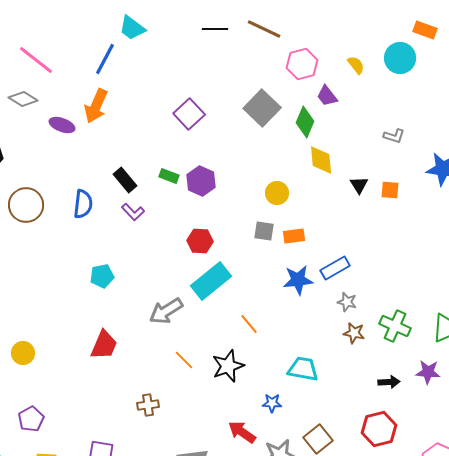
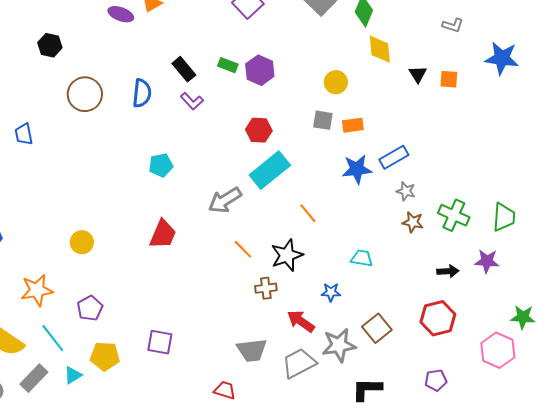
cyan trapezoid: (303, 369) -> (362, 258), size x0.7
brown cross: (148, 405) -> (266, 288), moved

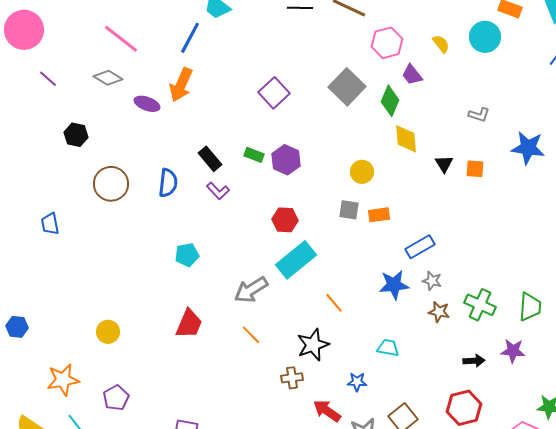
blue star: (357, 169) -> (394, 285), moved
orange line: (243, 249) -> (251, 335), moved

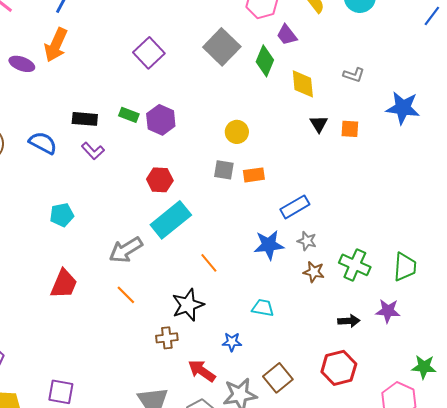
yellow diamond: (406, 139) -> (303, 84), moved
black rectangle: (210, 159) -> (85, 119), turned -45
blue semicircle: (168, 183) -> (43, 143), turned -68

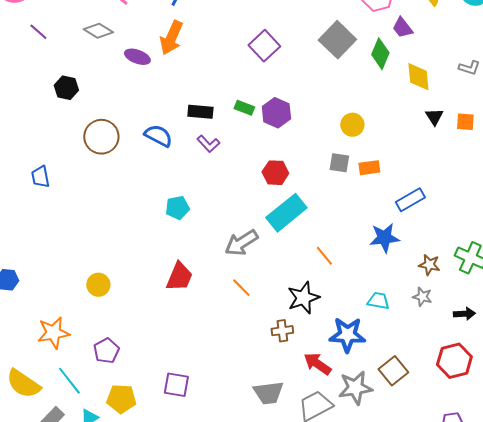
gray star: (307, 241) -> (422, 297), moved
blue star: (232, 342) -> (347, 335), size x1.8

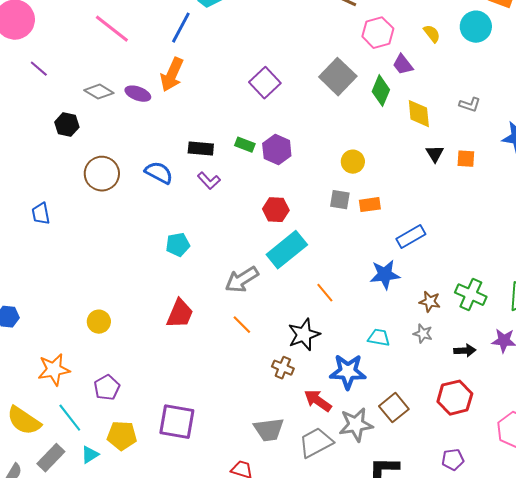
gray diamond: (98, 31) -> (99, 92), moved
brown cross: (282, 331) -> (283, 368), turned 30
purple square: (176, 385) -> (177, 422), size x1.4

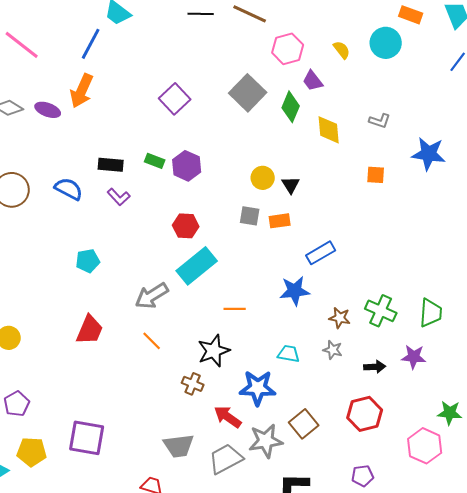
black triangle: (435, 154) -> (291, 185), moved
orange line: (325, 293) -> (235, 309), turned -50

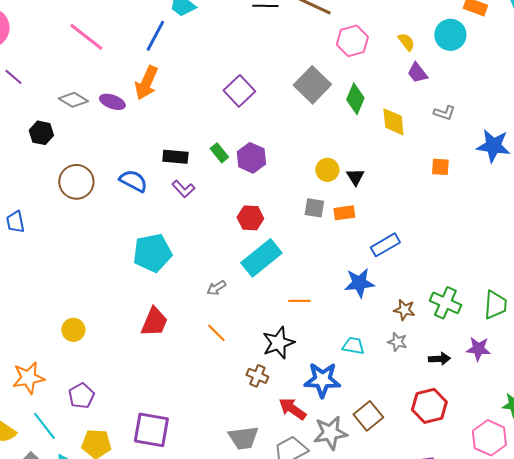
purple trapezoid: (313, 81) -> (417, 73), moved
green rectangle: (155, 161) -> (219, 153), turned 30
cyan pentagon: (88, 261) -> (152, 253), size x1.6
gray arrow: (152, 296) -> (216, 288), size x0.6

